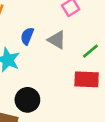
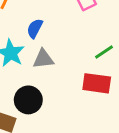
gray triangle: (57, 40) -> (43, 59), moved, turned -42

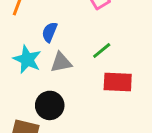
green line: (104, 52) -> (102, 50), moved

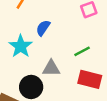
gray triangle: (61, 62) -> (51, 68), moved

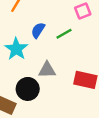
green line: (82, 51) -> (64, 34), moved

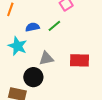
blue semicircle: (38, 30) -> (32, 27), turned 56

